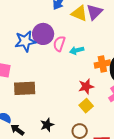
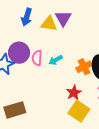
yellow square: (86, 106) -> (79, 111), size x1.5

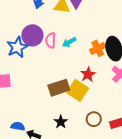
brown rectangle: (15, 110) -> (59, 88), moved
yellow square: (79, 111) -> (78, 90), moved

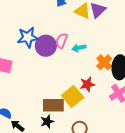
purple circle: (32, 35) -> (46, 46), moved
orange cross: (98, 48) -> (104, 62), turned -35
brown rectangle: (59, 88) -> (53, 105), moved

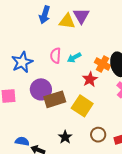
purple circle: (46, 46) -> (41, 89), moved
red star: (87, 84) -> (90, 79), moved
brown rectangle: (53, 105) -> (55, 99), moved

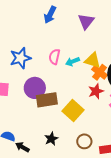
yellow triangle: (67, 21) -> (92, 60), moved
red star: (90, 79) -> (96, 91), moved

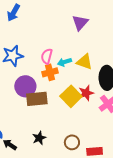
blue arrow: (50, 15) -> (14, 13), moved
orange cross: (100, 72) -> (50, 72), moved, turned 35
yellow square: (73, 111) -> (71, 96), moved

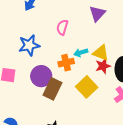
pink semicircle: (47, 56) -> (62, 27), moved
red star: (86, 93) -> (103, 66), moved
brown rectangle: (37, 99) -> (52, 89), turned -60

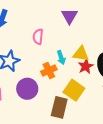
cyan arrow: (81, 53) -> (61, 58), turned -80
brown rectangle: (52, 89) -> (59, 107), moved

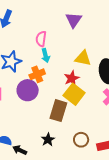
cyan arrow: (61, 58) -> (46, 56), moved
red star: (86, 66) -> (72, 78), moved
orange cross: (49, 70) -> (37, 74), moved

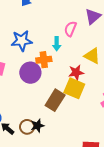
pink semicircle: (41, 39) -> (70, 29), moved
yellow square: (74, 94) -> (74, 88), turned -30
brown circle: (81, 140) -> (27, 127), moved

